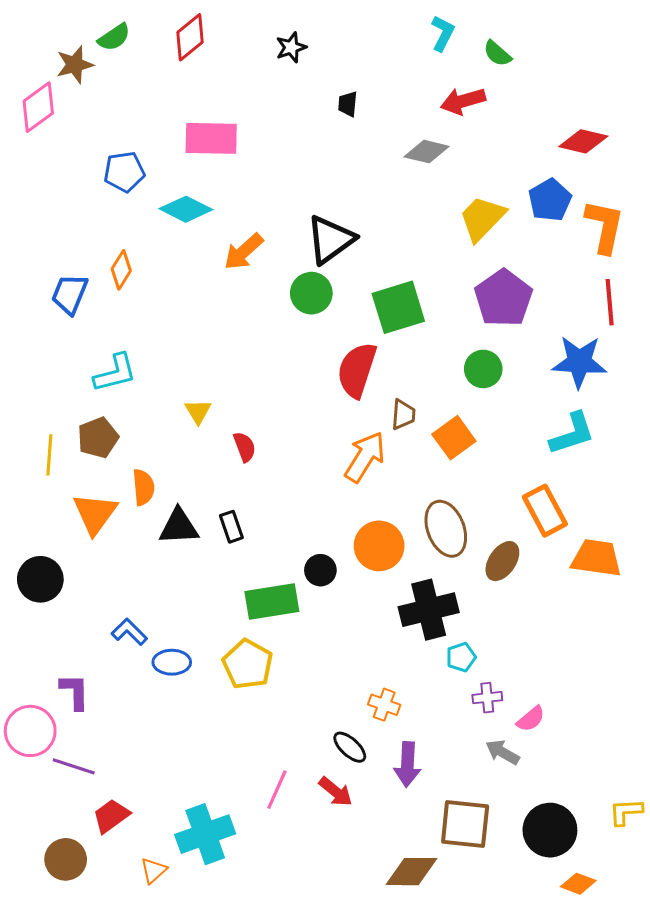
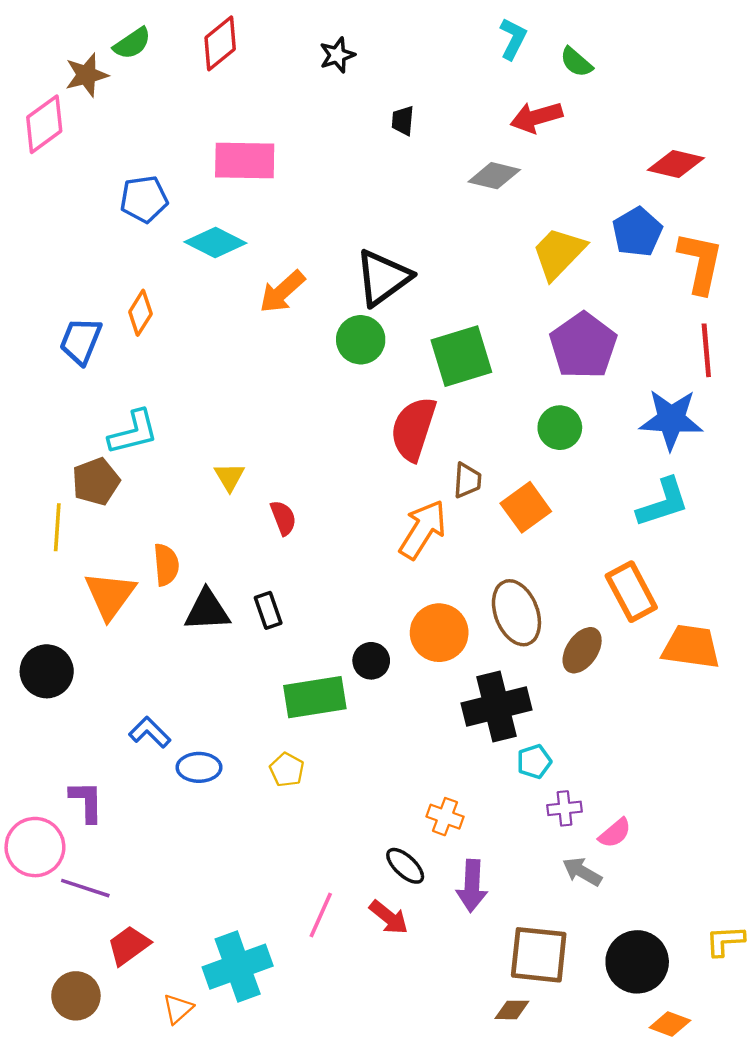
brown pentagon: (98, 438) -> (96, 482), moved
yellow pentagon: (248, 664) -> (287, 770), size x0.6
brown diamond: (411, 872) -> (512, 1010), moved, size x0.6

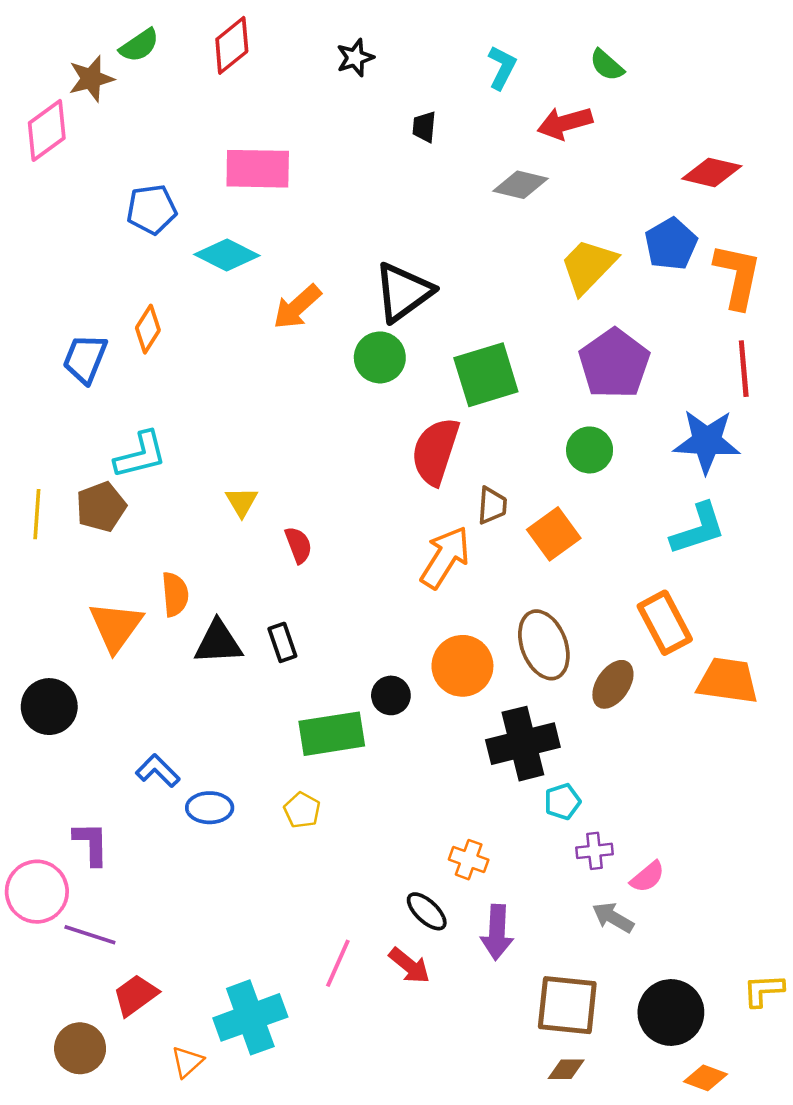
cyan L-shape: (513, 39) -> (502, 68), moved
yellow line: (57, 527) -> (37, 514), moved
brown diamond: (512, 1010) -> (566, 1069), moved

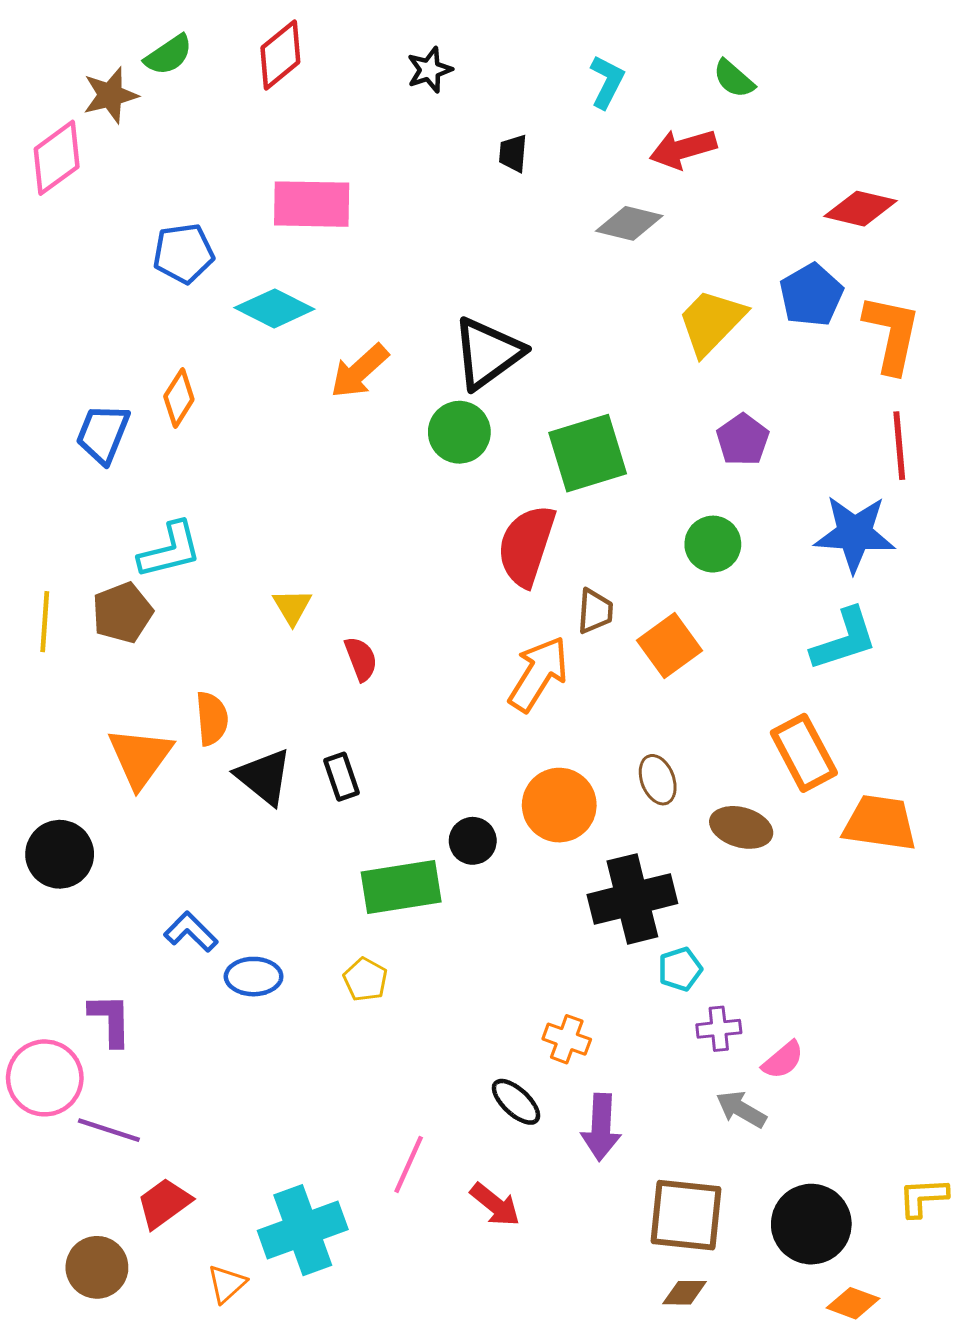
purple pentagon: (614, 364) -> (743, 440), size x0.6
black triangle: (218, 642) -> (264, 777), turned 42
brown ellipse: (544, 645) -> (658, 780), size x0.6
brown ellipse: (613, 684) -> (741, 827), turned 72
red arrow: (409, 966) -> (495, 1205), moved

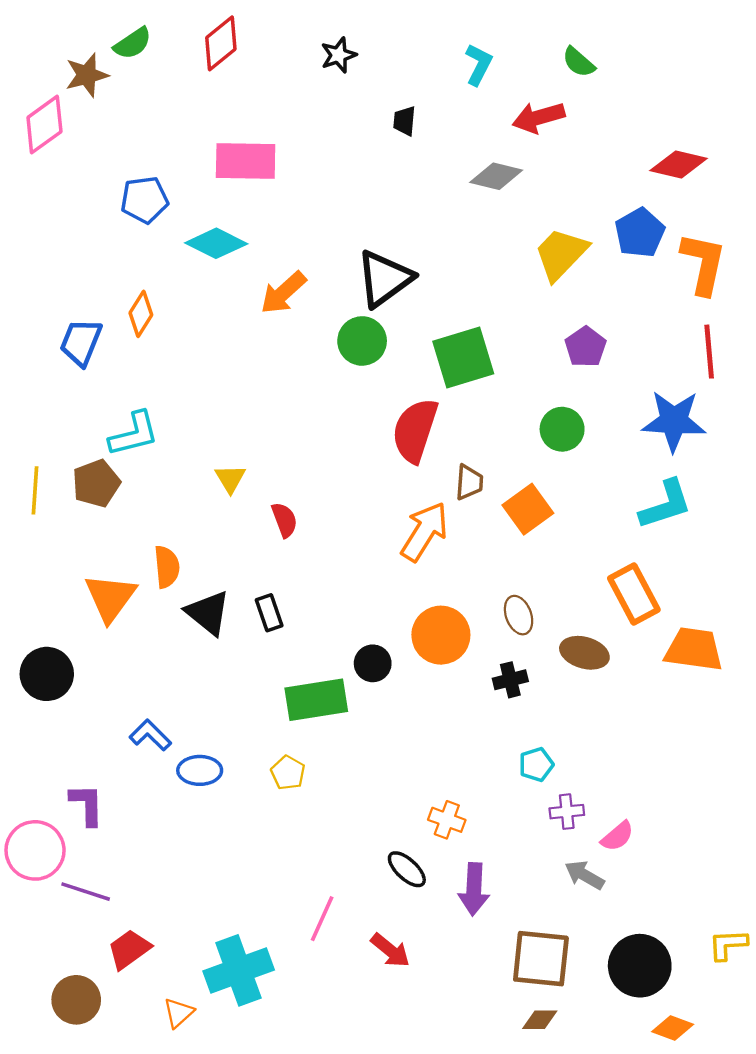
black cross: (632, 899) -> (510, 680), moved, size x0.5

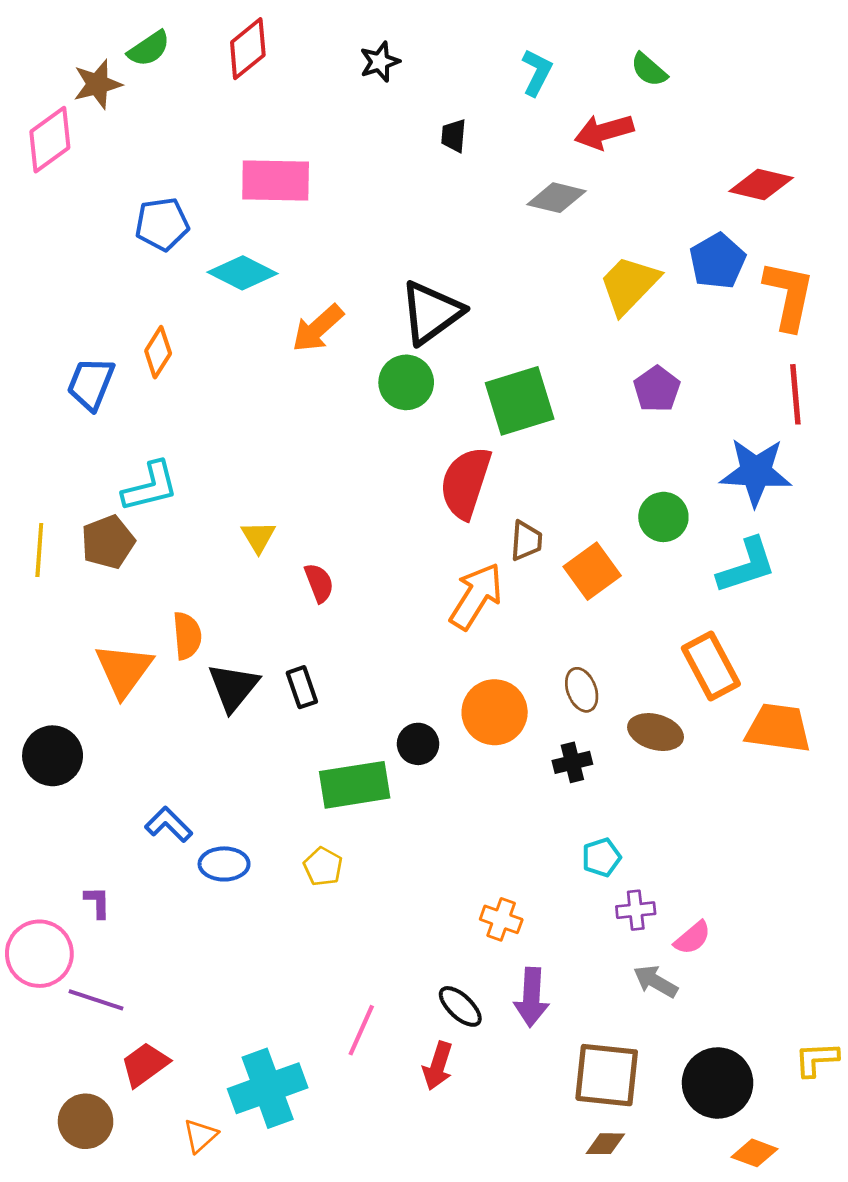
green circle: (562, 429) -> (663, 517), moved
black triangle: (208, 613) -> (233, 687), turned 30
purple L-shape: (87, 805) -> (97, 902), size x0.7
black ellipse: (407, 869) -> (460, 1006), moved
red arrow: (390, 950) -> (438, 1066), turned 69

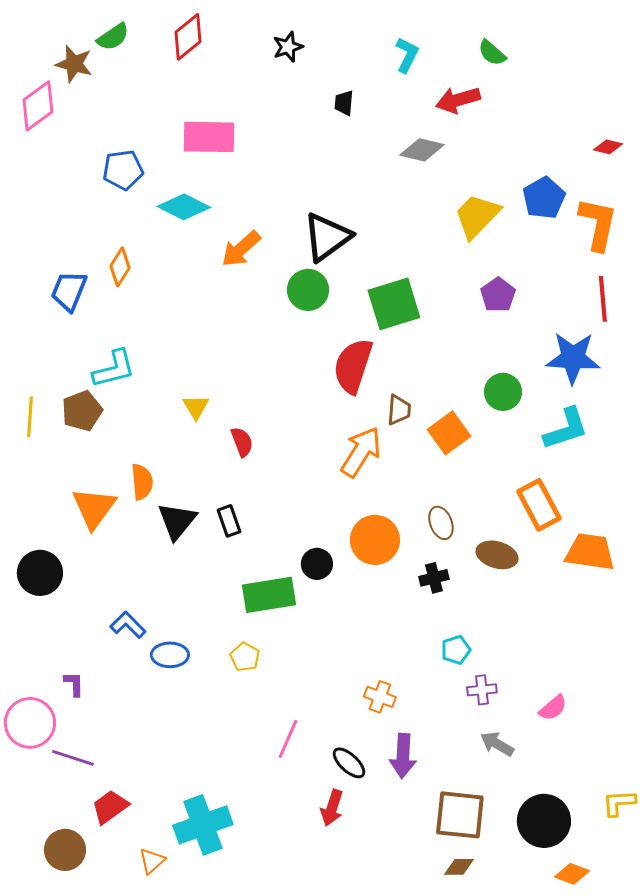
brown star: (97, 84) -> (74, 64), turned 30
red diamond: (761, 184) -> (608, 147), moved, size x0.6
pink semicircle: (692, 938) -> (553, 708), moved
pink line: (361, 1030) -> (288, 739), moved

